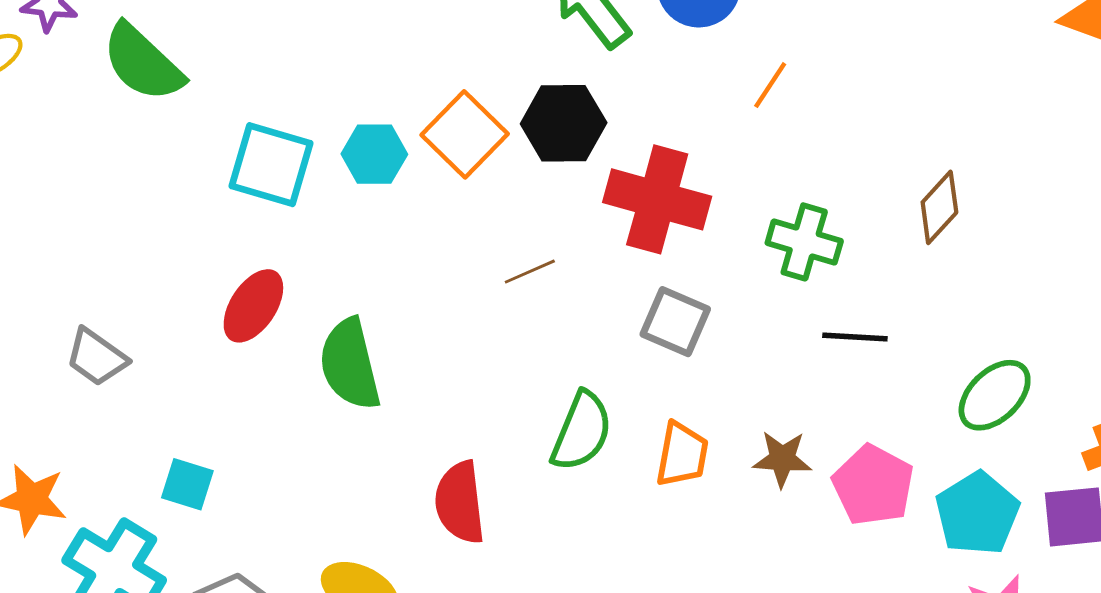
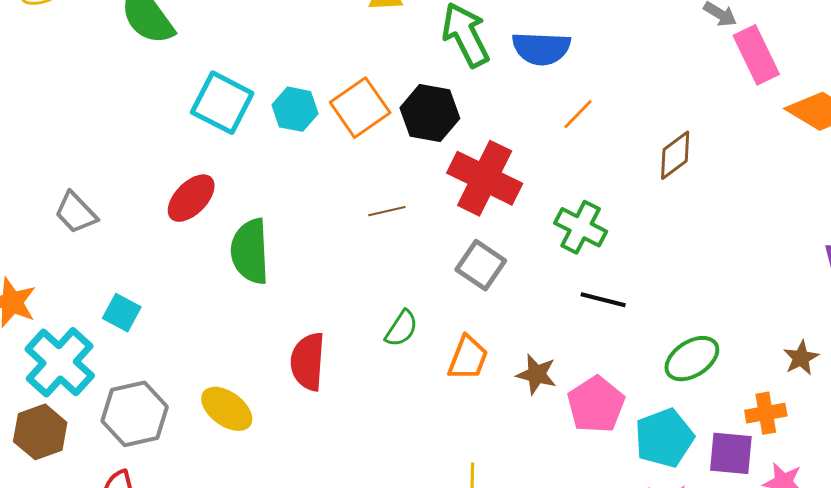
brown diamond: (939, 207) -> (675, 155), moved
green semicircle: (582, 431) -> (401, 328), size x0.7

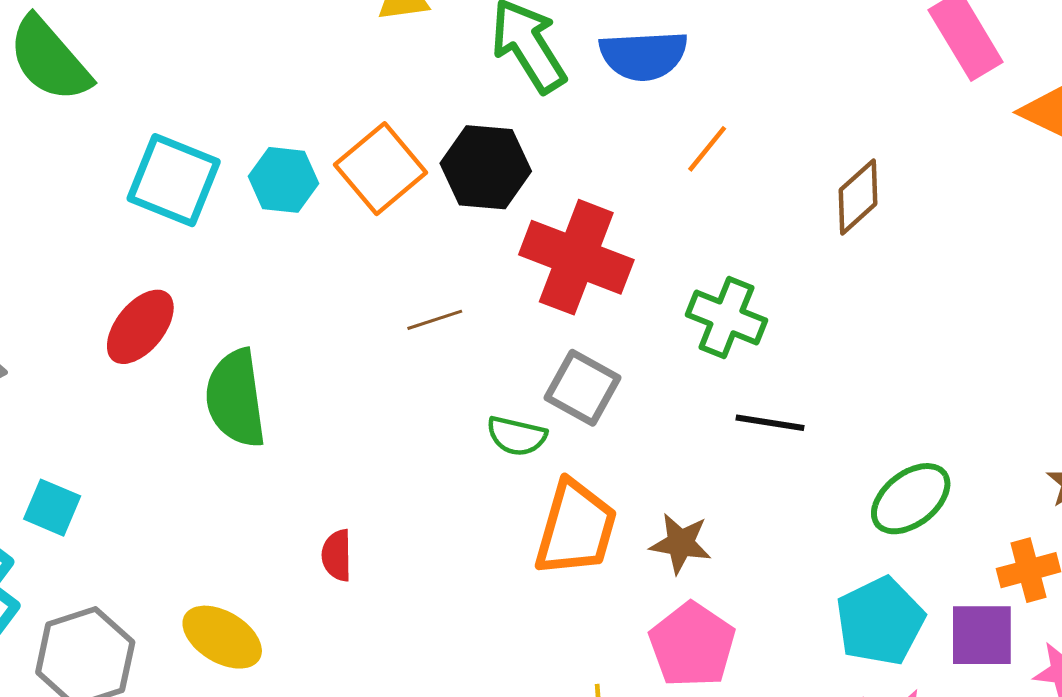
green semicircle: (401, 328) -> (517, 436), moved, turned 75
orange trapezoid: (468, 358) -> (576, 528), size x1.4
red semicircle: (308, 362) -> (337, 555), size x0.6
pink pentagon: (596, 405) -> (692, 645), moved

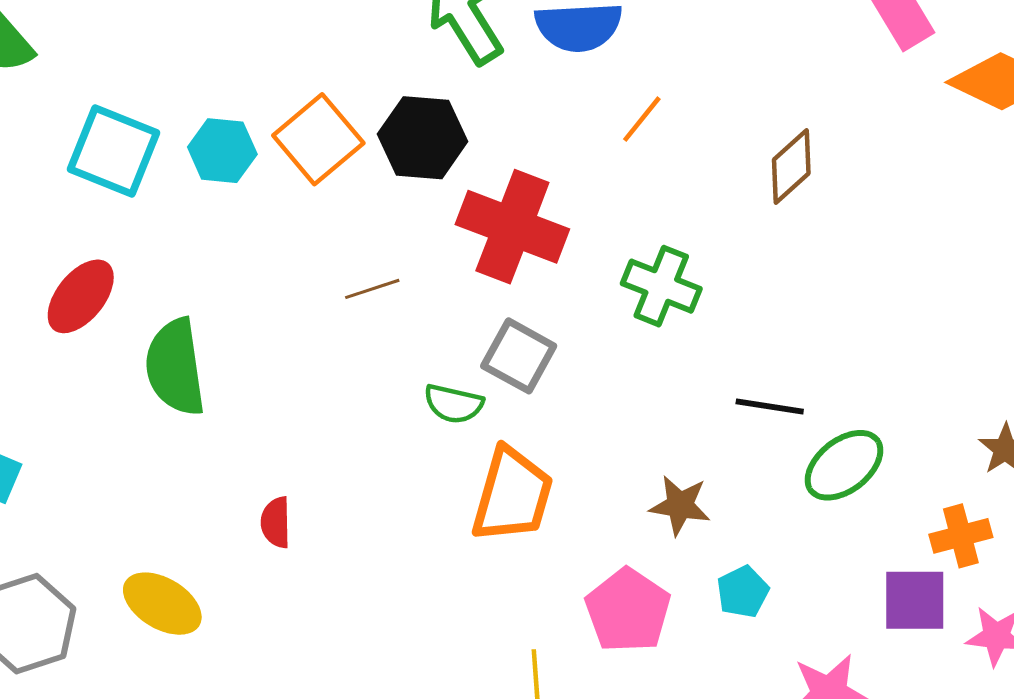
black line: (770, 423) -> (770, 406), moved
brown star: (681, 543) -> (680, 505), moved
cyan pentagon: (880, 621) -> (743, 592), moved, size x0.6

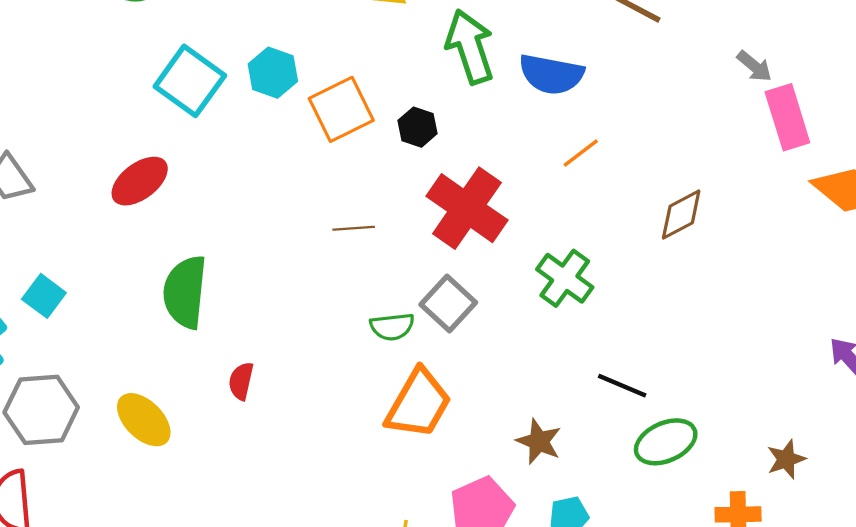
black hexagon: (423, 138) -> (418, 127), size x0.6
cyan hexagon: (222, 151) -> (273, 73), moved
green semicircle: (175, 367) -> (185, 292), moved
green semicircle: (454, 404) -> (392, 327), turned -33

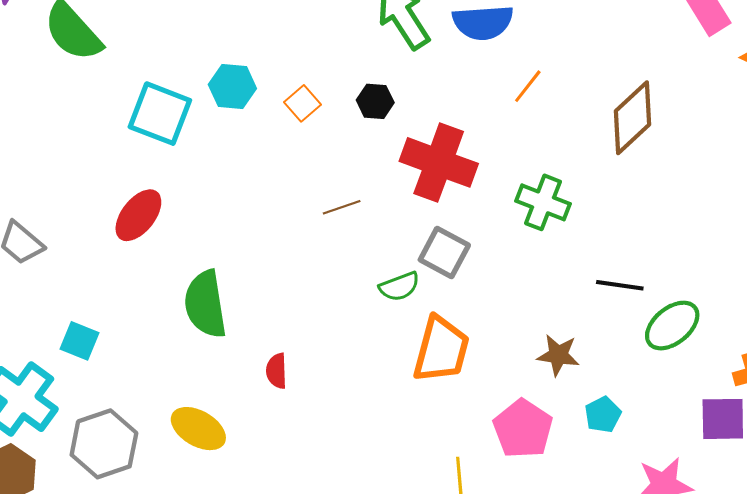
orange square: (341, 109) -> (303, 103), size x0.6
brown diamond: (681, 215) -> (632, 118), size x1.4

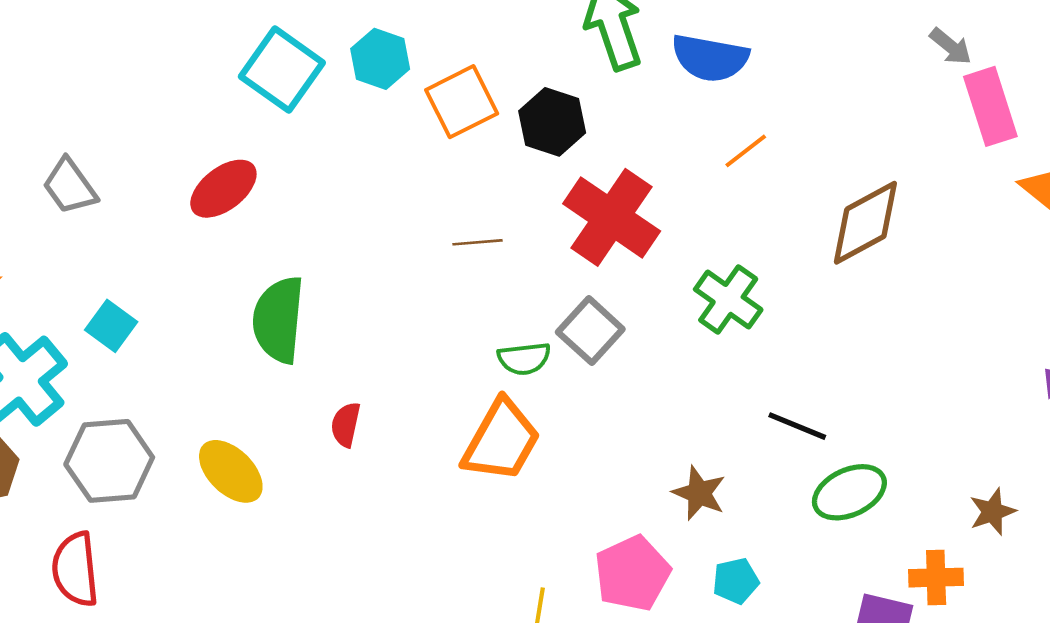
black hexagon: (375, 101) -> (552, 122), size x1.4
orange square: (303, 103) -> (462, 102), size x1.6
orange trapezoid: (441, 349) -> (501, 441), moved

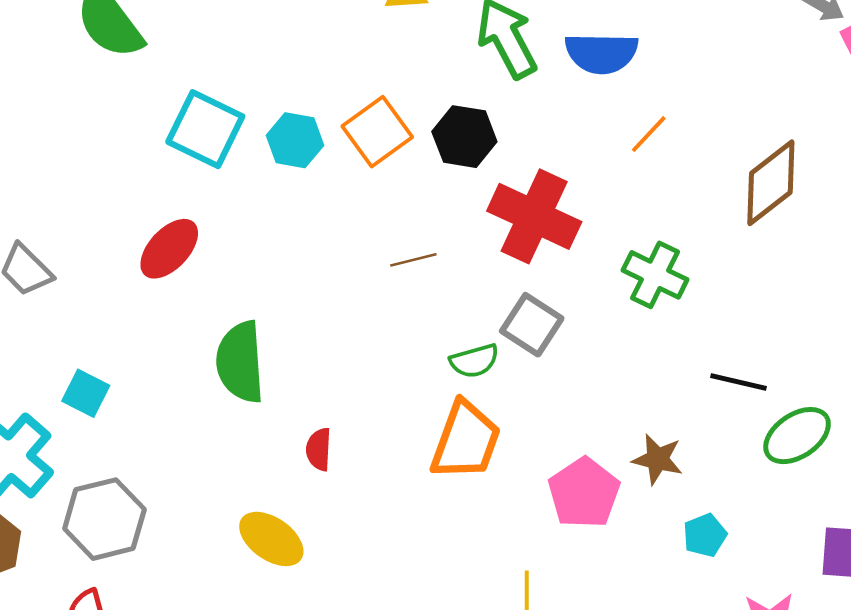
cyan hexagon: (380, 59) -> (295, 140), moved
yellow ellipse: (231, 471) -> (271, 539), moved
pink pentagon: (632, 573) -> (584, 493), moved

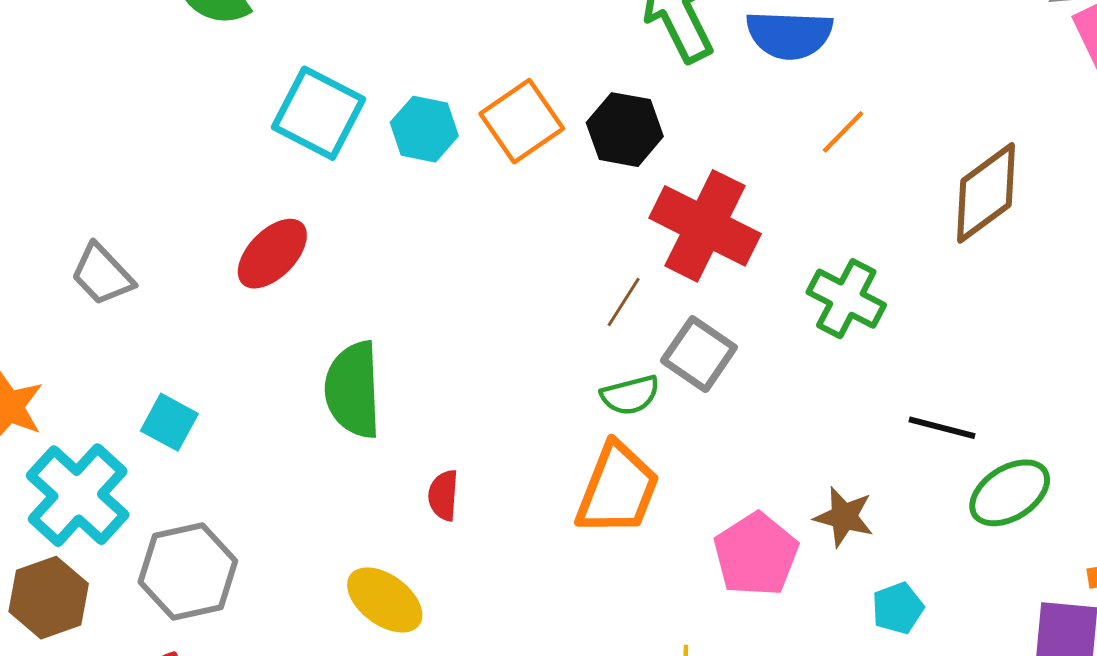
brown line: (413, 260) -> (624, 302), moved, turned -45

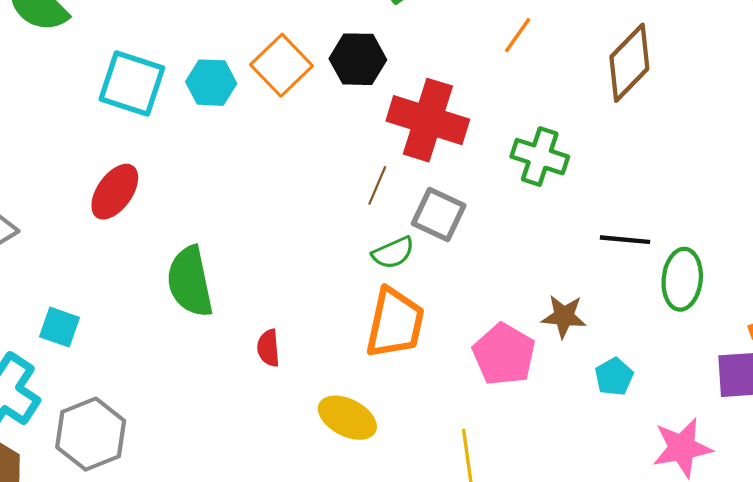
green ellipse: (1010, 493) -> (682, 279), turned -42
yellow ellipse: (385, 600) -> (347, 418), moved

